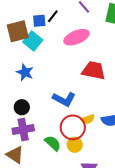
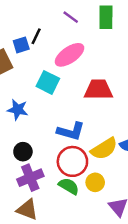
cyan square: (33, 41) -> (48, 82), moved
yellow semicircle: (88, 119) -> (104, 149), size x1.6
red circle: (73, 127) -> (72, 161), moved

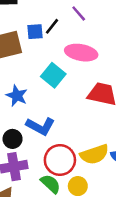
purple line: (71, 17) -> (79, 13), moved
pink ellipse: (70, 55) -> (81, 53), turned 32
blue L-shape: (71, 131) -> (40, 126), moved

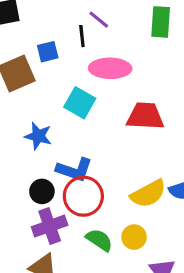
black line: (52, 26) -> (82, 36), moved, turned -35
red circle: (60, 160) -> (83, 196), moved

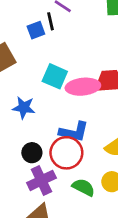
blue square: (48, 52) -> (36, 30), moved
pink ellipse: (110, 68) -> (83, 87), moved
blue L-shape: (74, 170) -> (74, 132), moved

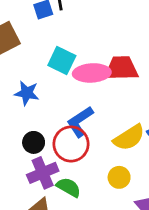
blue L-shape: (74, 132) -> (80, 122), turned 132
green semicircle: (84, 187) -> (69, 187), moved

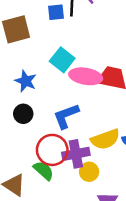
black circle: (34, 142) -> (23, 114), moved
red circle: (71, 144) -> (52, 150), moved
purple cross: (43, 173) -> (76, 154), moved

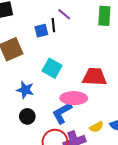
pink ellipse: (86, 76) -> (74, 98), moved
yellow semicircle: (105, 139) -> (96, 127), size x0.6

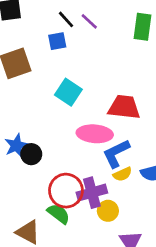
black line: (53, 25) -> (66, 19), moved, turned -40
blue star: (25, 90) -> (16, 146), moved, turned 30
blue L-shape: (62, 113) -> (116, 153), moved

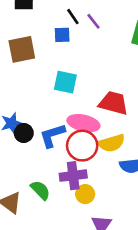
cyan square: (68, 92) -> (65, 82), turned -30
blue L-shape: (116, 153) -> (52, 135), moved
yellow semicircle: (122, 174) -> (112, 143), moved, size x1.5
red circle: (66, 191) -> (82, 146), moved

